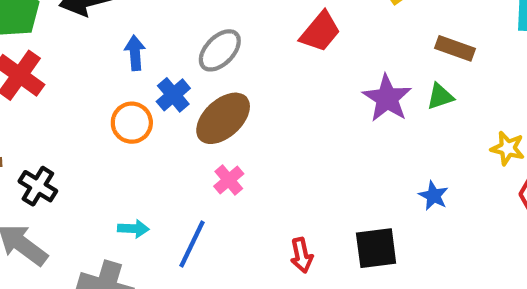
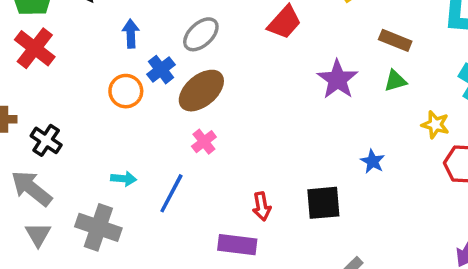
green triangle: (440, 96) -> (395, 81), moved

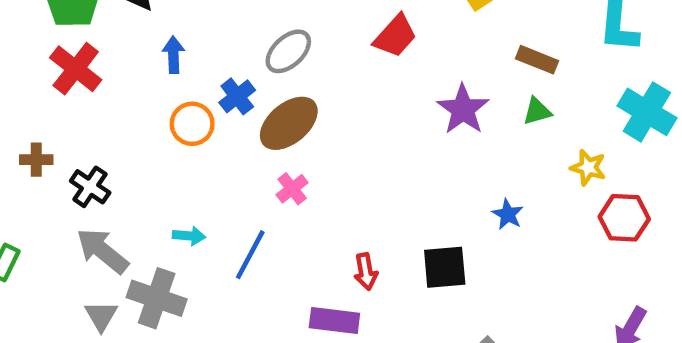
blue arrow: (131, 34) -> (173, 55), moved
gray arrow: (31, 188) -> (102, 251), moved
gray triangle: (38, 235) -> (101, 316), moved

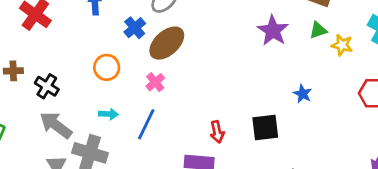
orange circle: (192, 124) -> (107, 67), moved
yellow star: (588, 167) -> (342, 45), moved
pink cross: (292, 189) -> (155, 82), moved

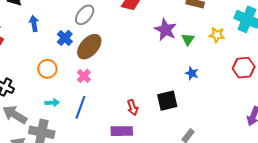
green triangle: (318, 30) -> (188, 39), moved, turned -32

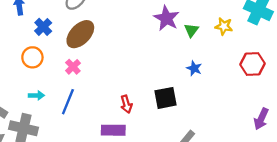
blue cross: (65, 38) -> (43, 27), moved

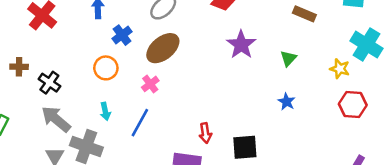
purple star: (166, 18) -> (241, 45), moved
yellow star: (224, 26) -> (340, 69), moved
cyan arrow: (36, 95) -> (105, 111), turned 72
black square: (165, 98) -> (245, 147), moved

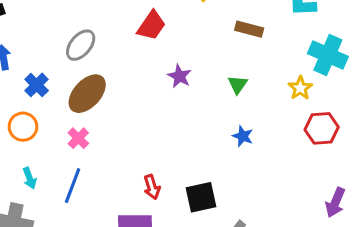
purple star: (241, 45) -> (179, 76), size x0.7
yellow star: (340, 69) -> (300, 88), turned 30

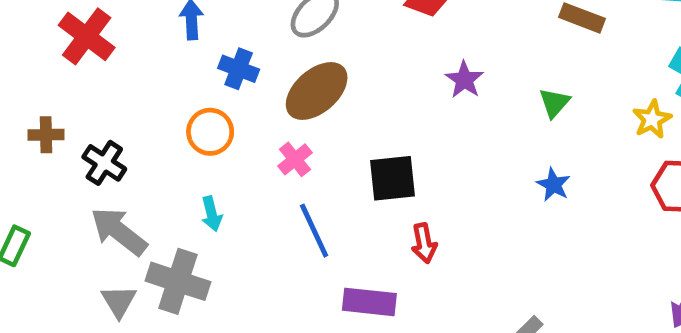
blue cross: (37, 85) -> (239, 69), turned -30
blue line: (73, 186) -> (314, 231), moved, turned -52
red arrow: (152, 187) -> (424, 243), moved
black square: (201, 197) -> (392, 178), moved

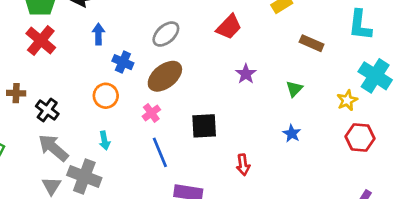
red arrow: (424, 243) -> (243, 165), moved

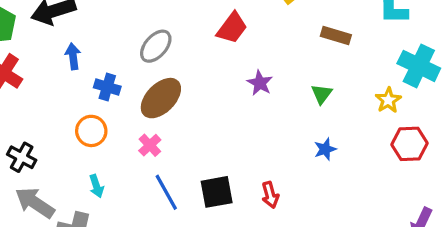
black square: (204, 126) -> (217, 192), moved
blue star: (292, 133) -> (325, 149), turned 30

